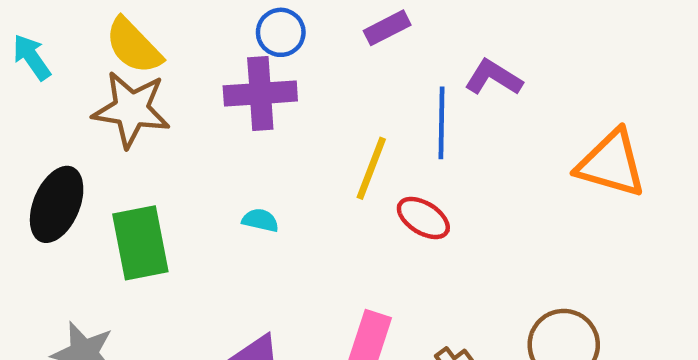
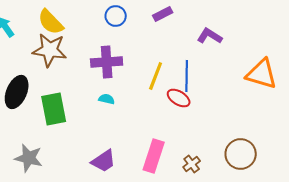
purple cross: (260, 93) -> (107, 62), moved
blue line: (441, 123) -> (187, 76), moved

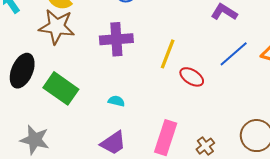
blue line: (187, 76) -> (234, 54), moved, turned 48
cyan semicircle: (107, 99) -> (116, 101), moved
green rectangle: (54, 109) -> (61, 88), turned -44

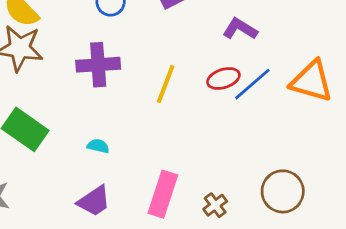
red ellipse: (192, 77) -> (223, 79), moved, turned -50

